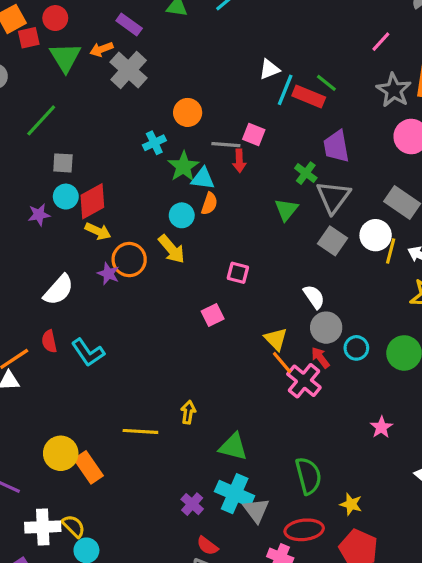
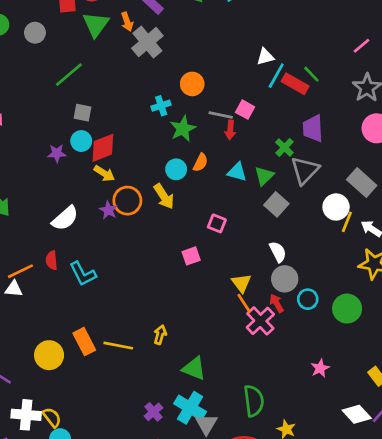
orange arrow: (101, 49) -> (127, 22), turned -96
cyan triangle: (203, 179) -> (237, 172), moved
gray square: (333, 241) -> (276, 204), moved
orange rectangle: (88, 467) -> (84, 342), moved

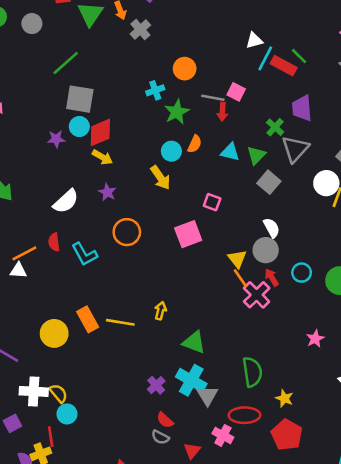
gray cross: (147, 42) -> (140, 29), size x0.7
gray square: (83, 113) -> (80, 99), size x1.6
orange circle: (127, 201) -> (127, 232), moved
pink square: (191, 256) -> (188, 234), size x1.5
gray circle: (285, 279) -> (266, 250), moved

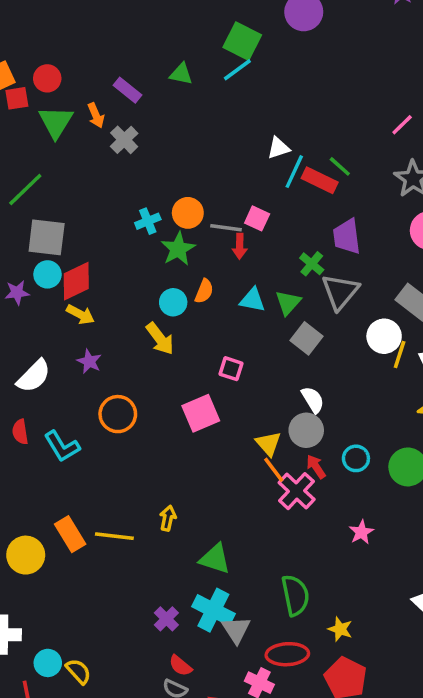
orange circle: (185, 69) -> (188, 213), moved
pink star: (315, 339) -> (361, 532), moved
yellow semicircle: (59, 393) -> (78, 671), moved

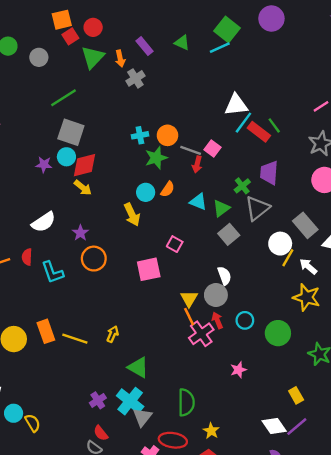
red square: (17, 98) -> (70, 36), turned -35
white triangle: (278, 148) -> (236, 105), size x1.5
purple star: (89, 361) -> (80, 233), moved

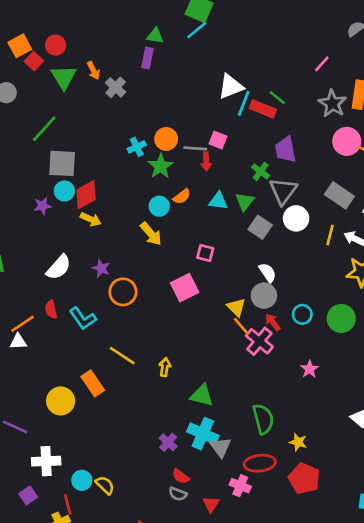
purple rectangle: (145, 46) -> (147, 58), moved, turned 66
orange semicircle: (168, 189) -> (182, 197), turned 35
white circle: (280, 244) -> (296, 218), moved
yellow line: (75, 339) -> (122, 356), moved, turned 30

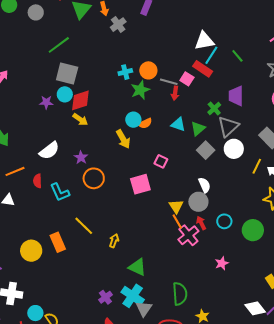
red rectangle: (263, 109) -> (203, 69), moved
orange semicircle: (182, 197) -> (145, 123), moved
orange line: (22, 324) -> (15, 171), moved

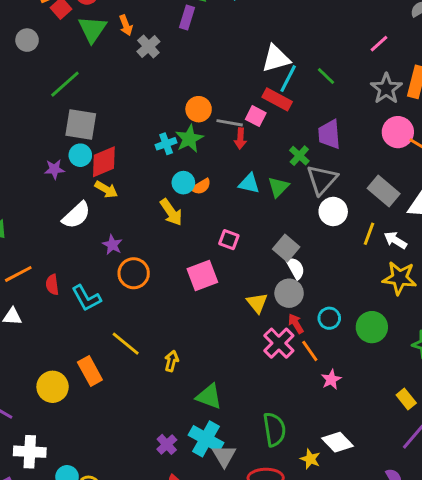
cyan cross: (125, 72) -> (166, 144), moved
gray square: (206, 150) -> (286, 248), moved
white semicircle: (49, 151) -> (76, 215), moved
orange line: (177, 221) -> (310, 351), moved
white diamond: (255, 308) -> (338, 442), moved

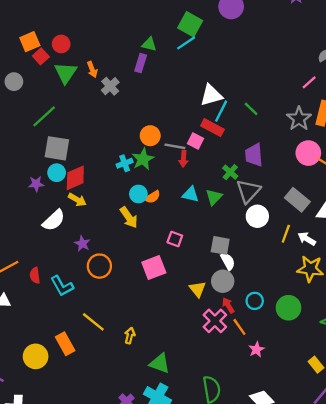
pink line: (379, 44) -> (309, 82), moved
gray square: (286, 248) -> (220, 245), turned -30

